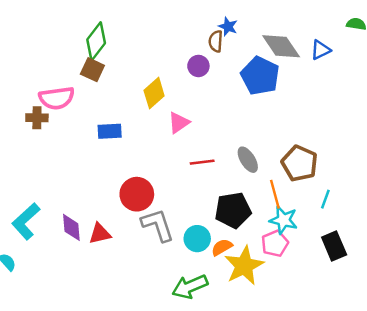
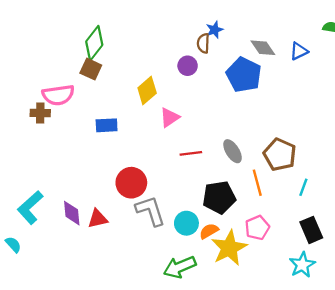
blue star: (228, 27) -> (215, 30), turned 30
gray diamond: (281, 46) -> (263, 48), size x0.7
cyan star: (284, 220) -> (302, 265), moved, turned 30

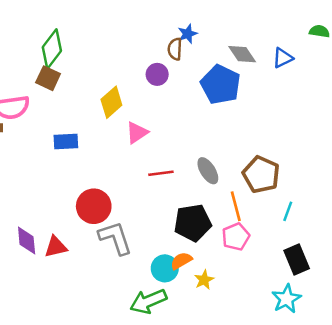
cyan circle: (186, 223) -> (165, 268), moved
pink pentagon: (257, 228) -> (236, 237), moved
yellow star: (229, 248) -> (204, 280), size x0.5

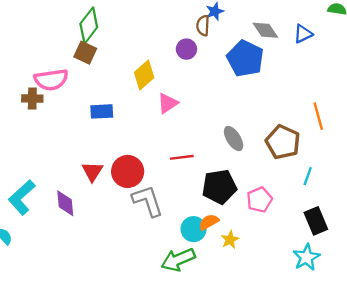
red line: (161, 173) -> (182, 157), moved
orange line: (236, 206) -> (318, 116), moved
red triangle: (56, 247) -> (92, 171), moved, turned -45

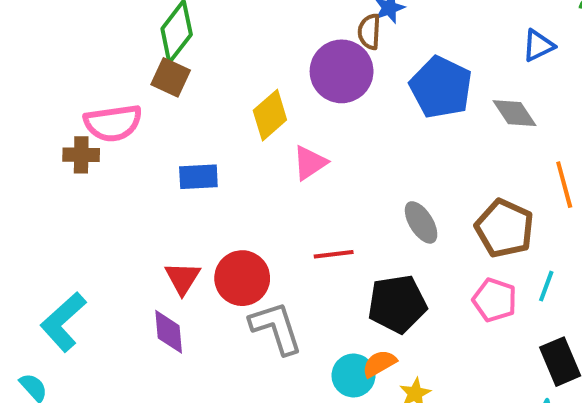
gray diamond: (265, 30) -> (514, 113), moved
purple circle: (186, 49) -> (342, 71), size x1.8
pink pentagon: (259, 200) -> (495, 300), moved, turned -30
purple diamond: (65, 203) -> (169, 332), moved

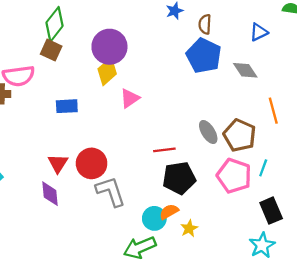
brown semicircle: (369, 32) -> (205, 24), moved
purple circle: (342, 71) -> (109, 47), moved
gray ellipse: (421, 222) -> (208, 132), moved
red line: (334, 254) -> (164, 150), moved
pink pentagon: (495, 300) -> (234, 176), size x1.4

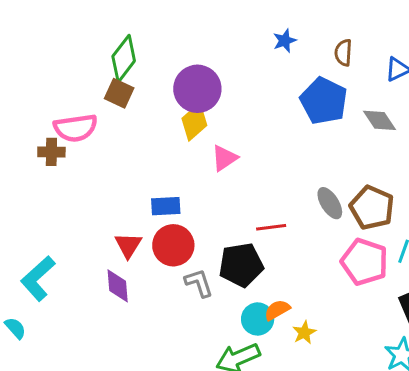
brown semicircle: (205, 24) -> (343, 53), moved
blue rectangle: (67, 106) -> (166, 206), moved
black pentagon: (179, 178) -> (241, 265), moved
gray L-shape: (111, 191) -> (199, 283), size x0.7

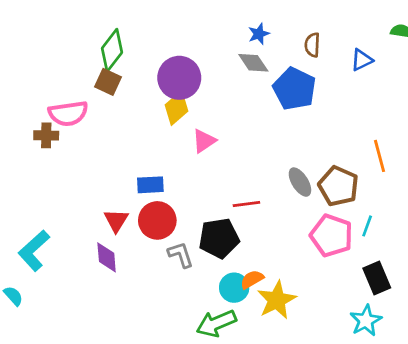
gray diamond: (379, 120) -> (253, 63), moved
yellow star: (304, 333) -> (277, 300), size x1.8

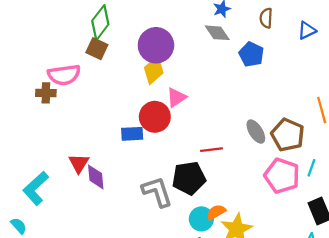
blue pentagon: (294, 89) -> (251, 54), size x0.7
red triangle: (116, 220) -> (79, 163), moved
red circle: (157, 220) -> (155, 117), moved
gray L-shape: (181, 255) -> (157, 192), size x1.4
purple diamond: (107, 257) -> (96, 177), moved

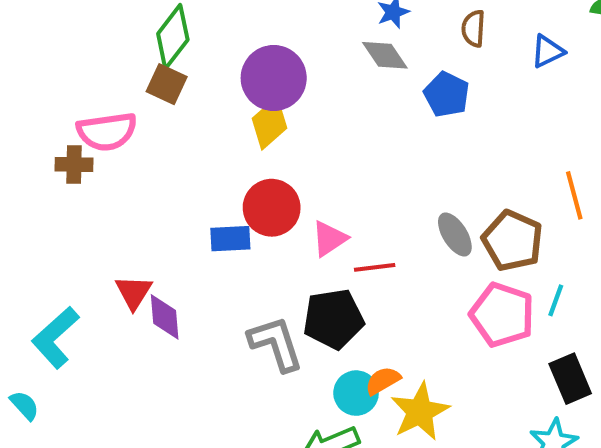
pink triangle: (176, 97) -> (329, 239), moved

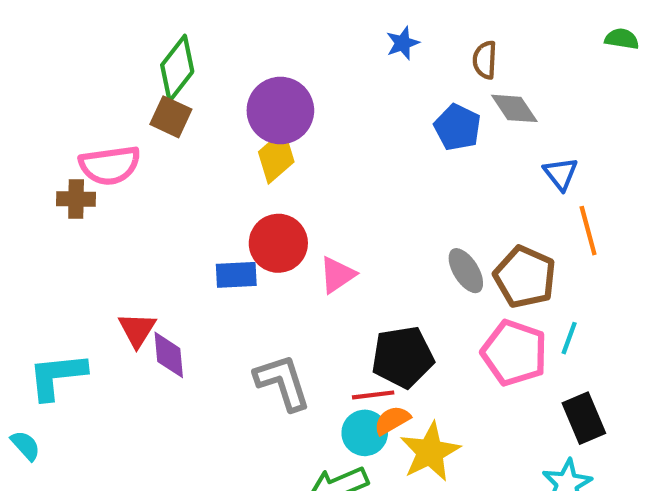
blue triangle: (548, 51) -> (561, 174), moved, turned -42
gray diamond: (385, 55) -> (514, 108), moved
red line: (375, 267) -> (373, 395), moved
black pentagon: (333, 319) -> (403, 357), moved
cyan L-shape: (55, 337) -> (57, 376), turned 36

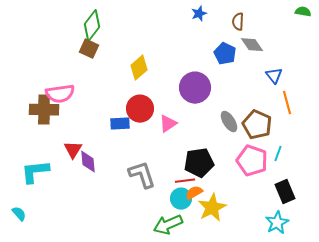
purple circle: (280, 110) -> (195, 88), moved
pink semicircle: (110, 165) -> (60, 94), moved
brown cross: (76, 199) -> (44, 110), moved, size x1.6
cyan semicircle: (25, 446) -> (19, 214), moved

